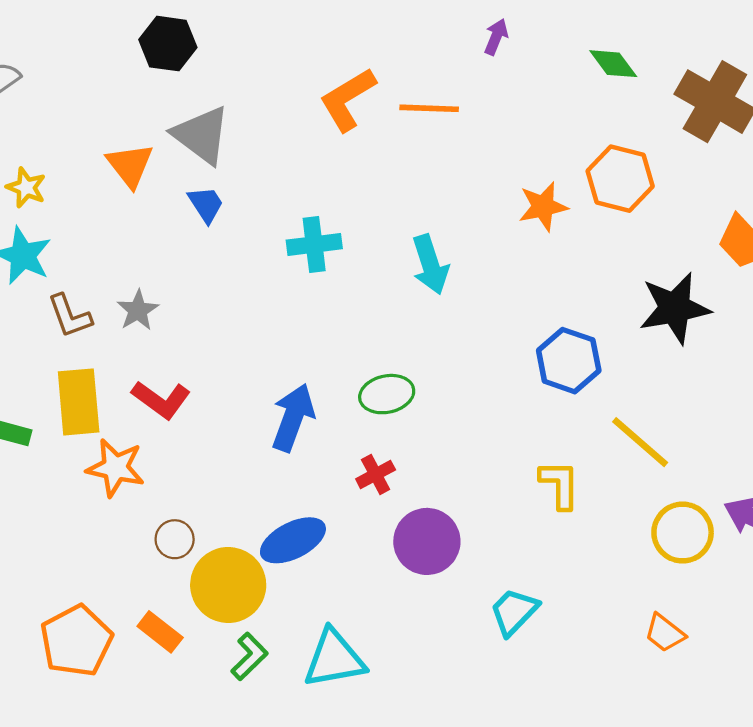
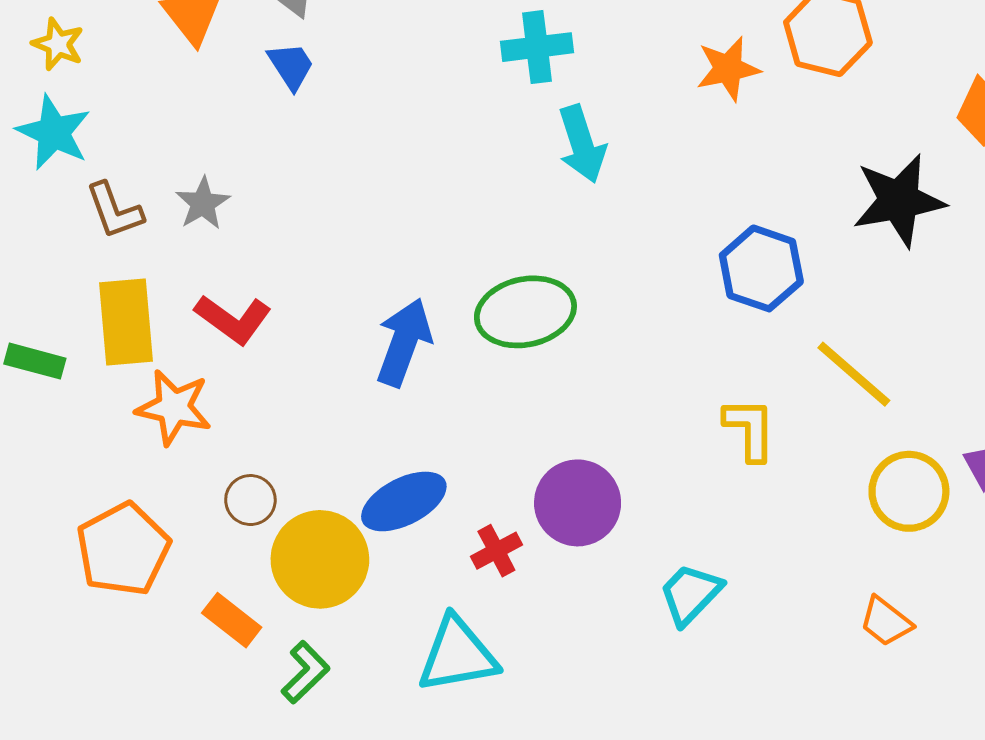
cyan cross: (314, 244) -> (537, 47), moved
green ellipse: (387, 394) -> (525, 312), size x1.4
red cross: (376, 474) -> (496, 551), moved
orange pentagon: (76, 641) -> (123, 549), moved
green L-shape: (249, 656) -> (305, 672), moved

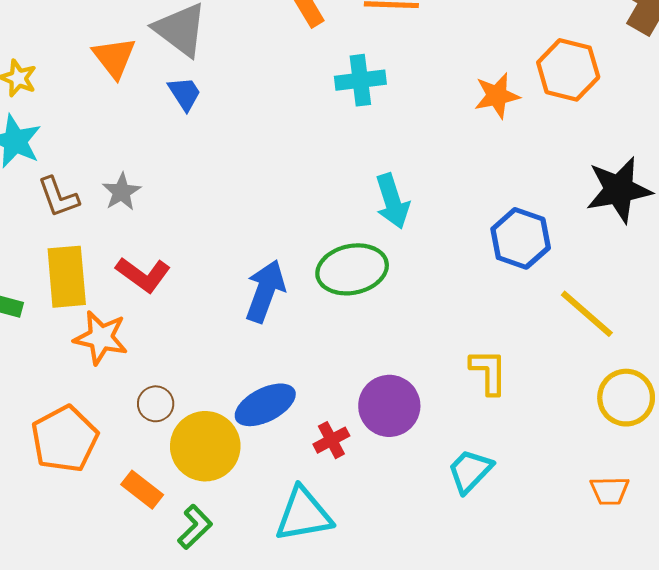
cyan arrow: (582, 144) -> (392, 201), moved
yellow L-shape: (750, 429) -> (489, 372), moved
orange trapezoid: (886, 622) -> (610, 491), turned -39

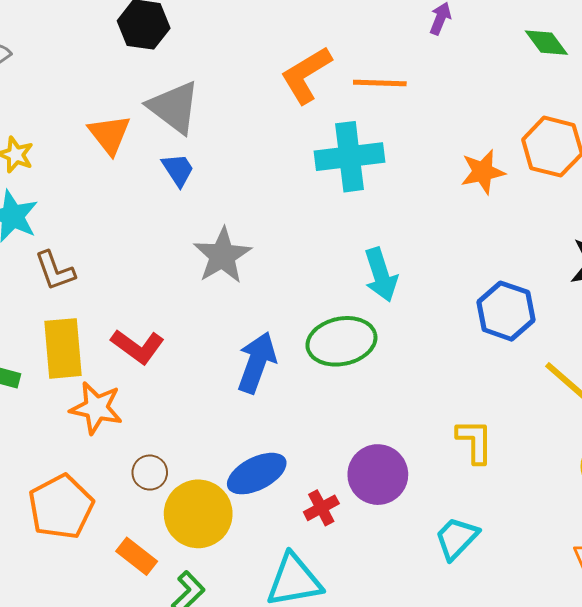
cyan cross: (360, 80) -> (350, 157), size x1.4
gray star: (121, 192) -> (222, 256), moved, size x1.5

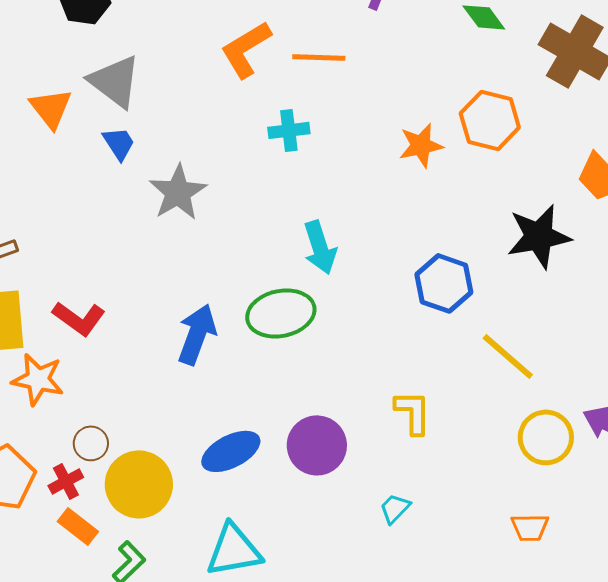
cyan cross: (350, 157) -> (289, 130), size x0.6
gray star: (222, 256) -> (178, 192), moved
blue ellipse: (257, 474) -> (231, 451), moved
red cross: (321, 508) -> (66, 481), moved
cyan trapezoid: (457, 538) -> (395, 508), size x0.7

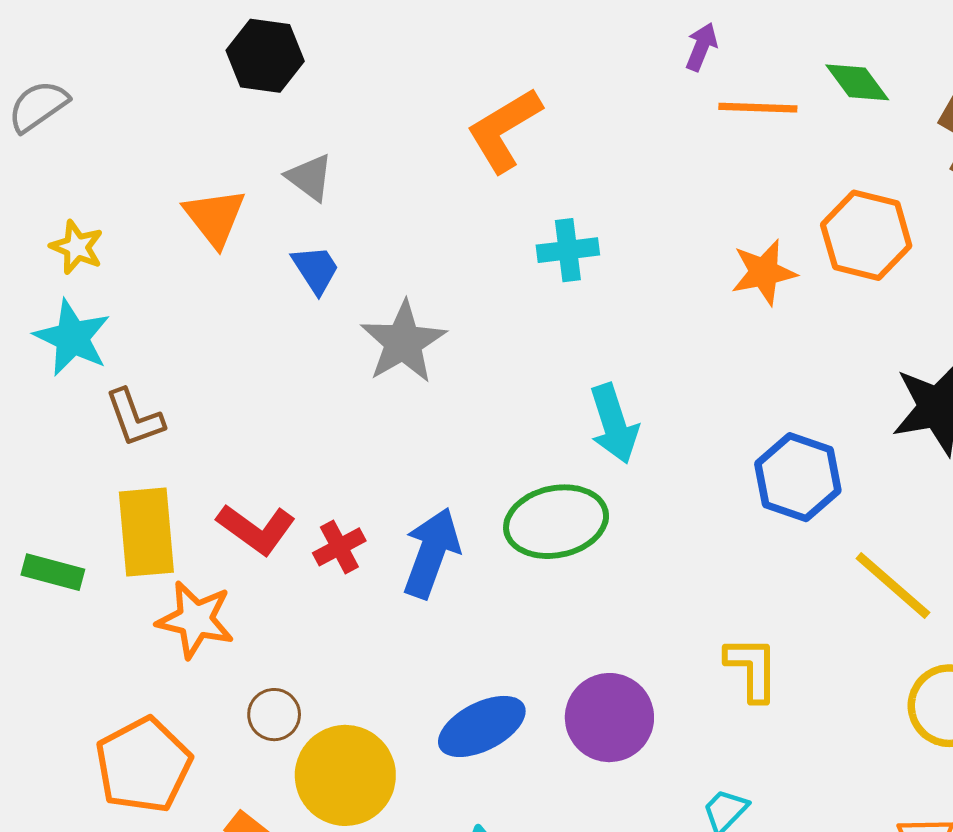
orange line: (319, 57) -> (758, 108), moved
gray triangle: (115, 81) -> (310, 177), size x0.6
red cross: (66, 481) -> (339, 547), moved

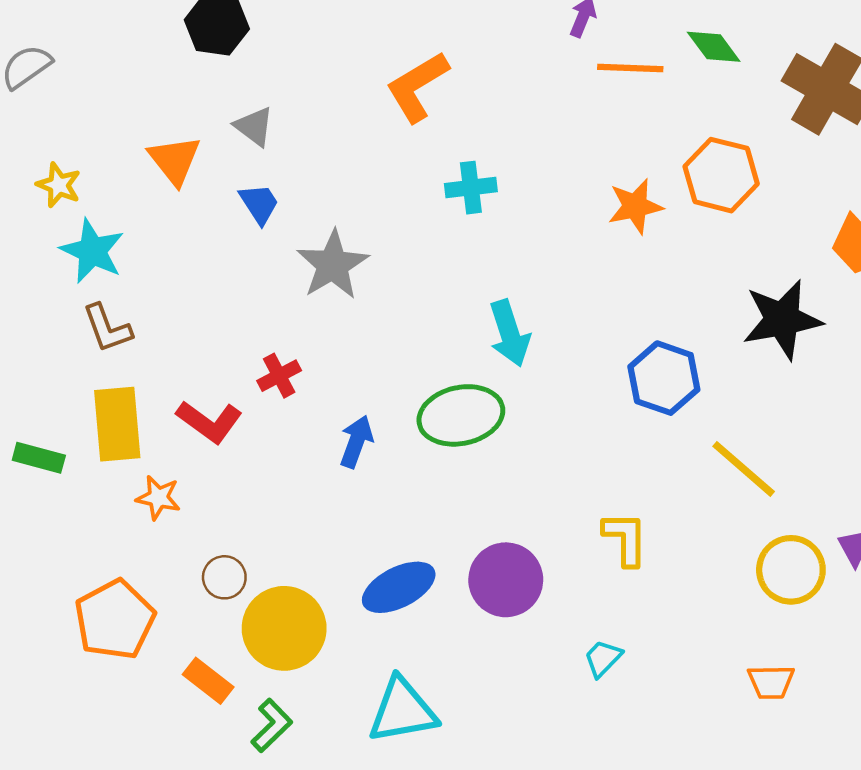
cyan star: (72, 338) -> (92, 251), moved
red cross: (339, 547) -> (279, 376), moved
blue arrow: (431, 553) -> (356, 442), size x0.7
orange star: (195, 620) -> (158, 498), size x0.7

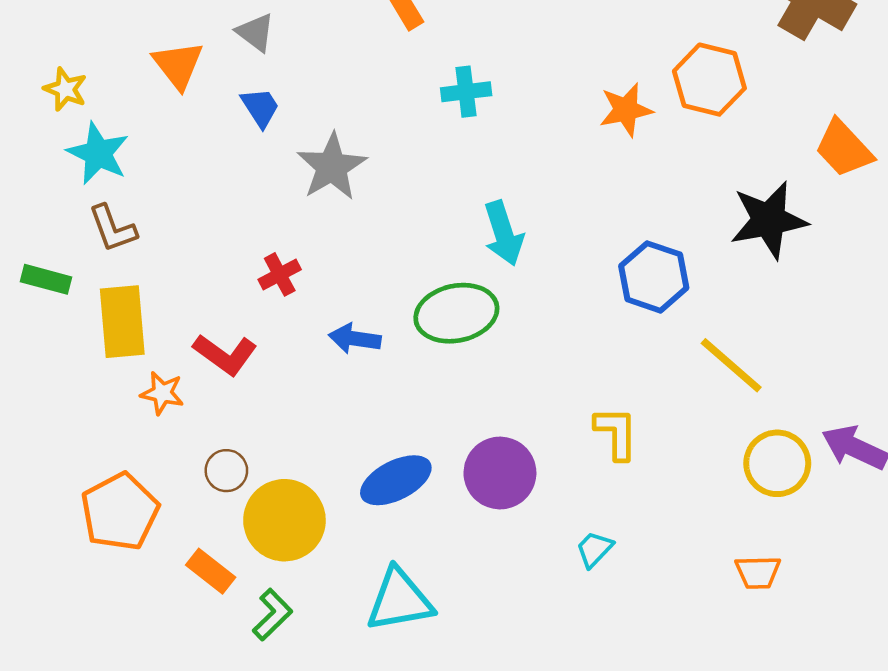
red L-shape: (209, 422) -> (225, 354), moved
blue arrow: (356, 442) -> (355, 339), turned -102
green rectangle: (39, 458) -> (46, 279), moved

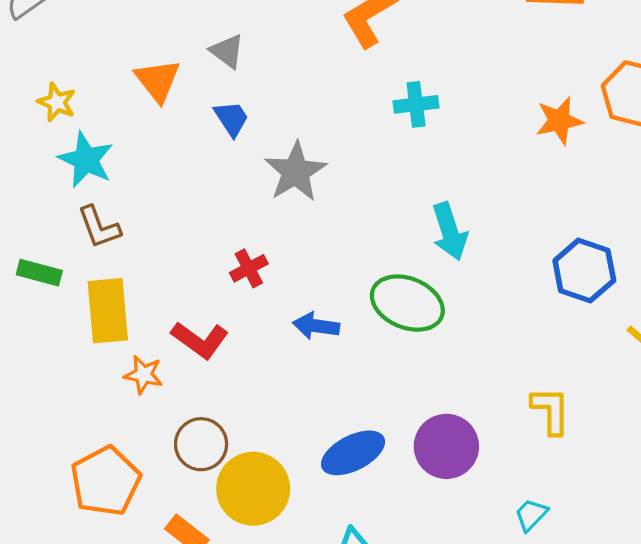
green ellipse: (456, 313) -> (407, 303), turned 34
brown circle: (226, 471) -> (201, 444), size x1.4

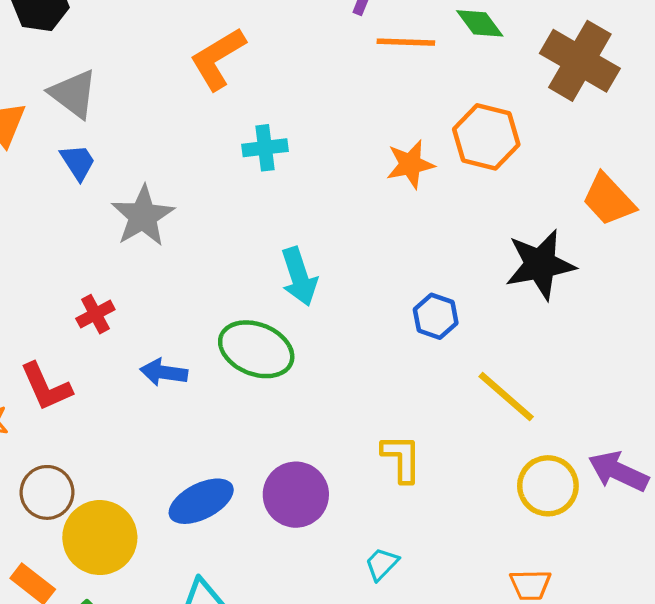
gray triangle: (227, 51) -> (73, 94), size x1.4
blue hexagon: (584, 270) -> (436, 316), size x0.7
red L-shape: (200, 340) -> (46, 387), turned 30

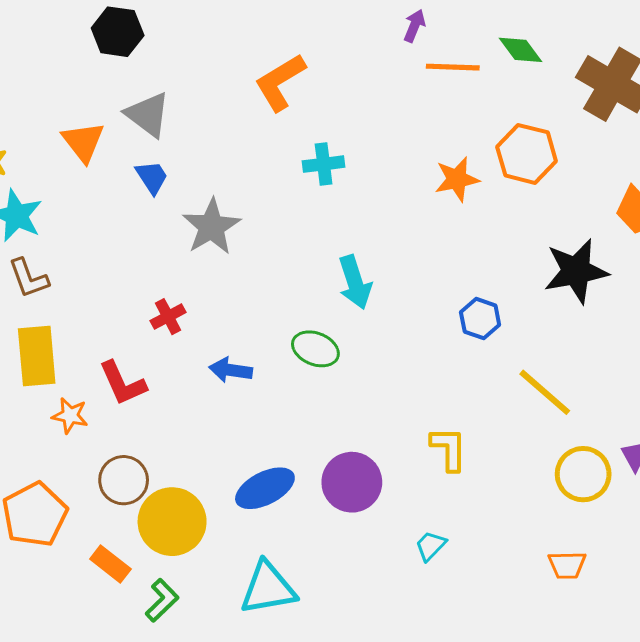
green ellipse: (256, 349) -> (315, 349), size x0.7

